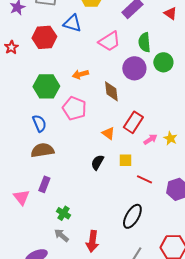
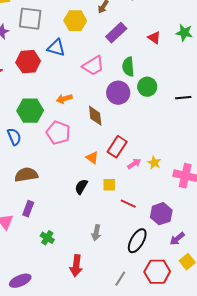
blue semicircle: (39, 123) -> (14, 137), moved
black ellipse: (132, 216) -> (137, 241), moved
gray arrow: (61, 235) -> (96, 233), moved, turned -119

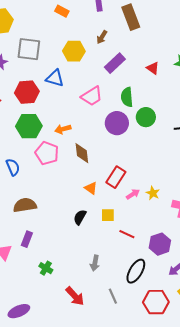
green hexagon: (30, 111) -> (29, 126), moved
brown diamond: (95, 116) -> (82, 153), moved
pink pentagon: (58, 133) -> (47, 153), moved
red arrow: (76, 266) -> (75, 296), turned -50
gray line: (120, 279) -> (113, 296), moved, turned -56

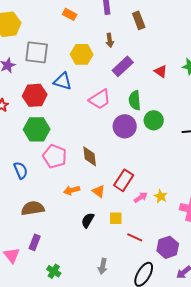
brown rectangle: (131, 17) -> (139, 20), size x0.7
brown arrow: (102, 37) -> (110, 40), turned -40
orange arrow: (63, 129) -> (72, 190), moved

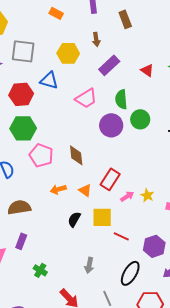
yellow square: (116, 218) -> (102, 217), size x1.5

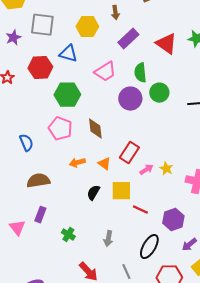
red triangle: (147, 70) -> (166, 44), size x1.6
green hexagon: (23, 128) -> (67, 95), moved
green cross: (40, 270) -> (68, 235), moved

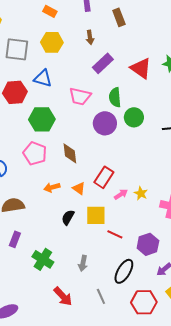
yellow hexagon: (87, 27) -> (52, 42), moved
pink trapezoid: (105, 72) -> (80, 96), turned 45
green cross: (68, 235) -> (43, 259), size x1.5

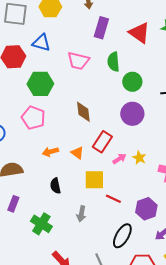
purple rectangle: (103, 63) -> (101, 28), turned -30
purple circle: (105, 123) -> (132, 114), moved
brown diamond: (70, 153) -> (83, 112), moved
black semicircle: (68, 217) -> (55, 186), moved, turned -42
gray arrow: (83, 263) -> (81, 214), moved

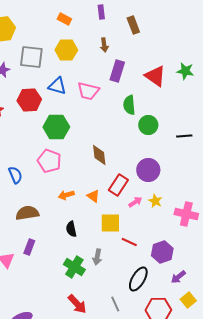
pink trapezoid: (78, 61) -> (88, 91), moved
purple circle: (132, 114) -> (148, 170), moved
green cross: (41, 224) -> (74, 267), moved

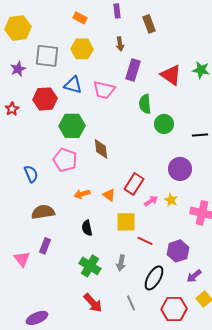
brown diamond: (99, 155) -> (101, 149), moved
purple circle: (148, 170) -> (180, 169), moved
gray arrow: (97, 257) -> (121, 263), moved

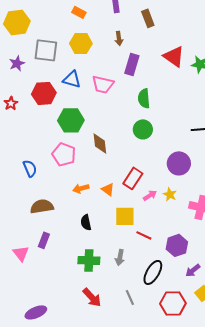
red triangle: (171, 75) -> (174, 56), moved
green circle: (164, 124) -> (143, 129), moved
green cross: (90, 266) -> (89, 260), turned -30

